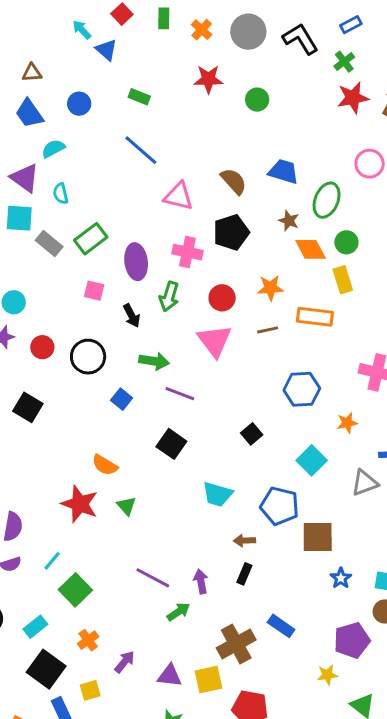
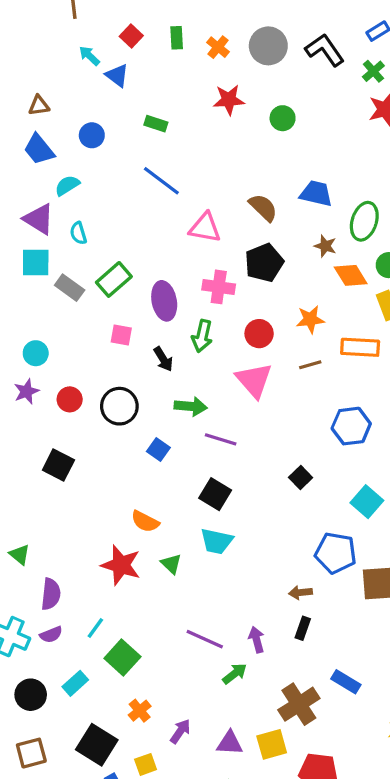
cyan trapezoid: (218, 494) -> (217, 541), moved
cyan rectangle: (35, 627) -> (75, 683), moved

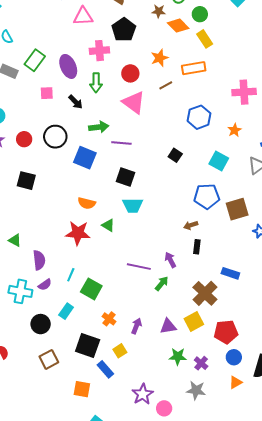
blue square: (158, 449) -> (85, 158), size x1.6

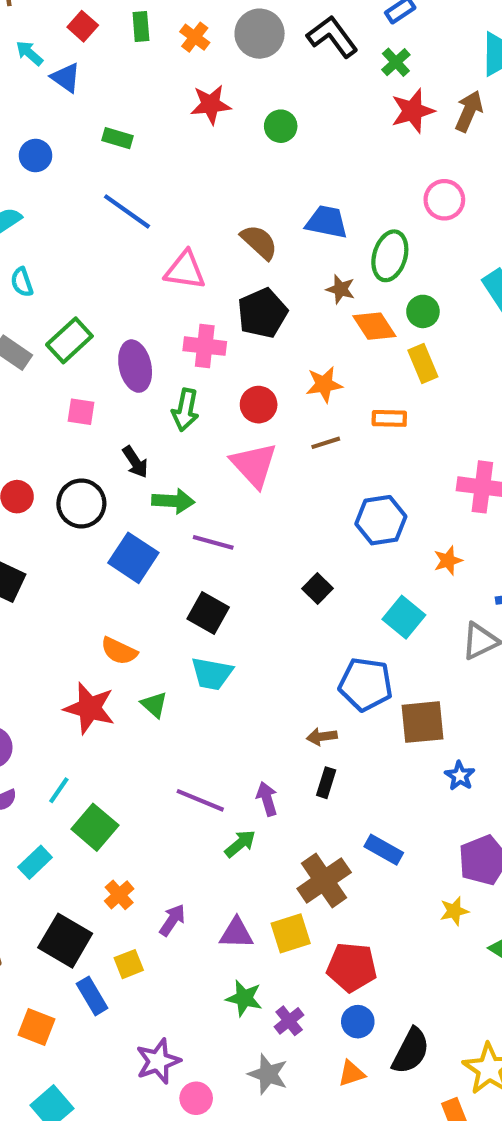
orange rectangle: (194, 68) -> (389, 418), size x0.7
black arrow: (76, 102) -> (135, 462), moved

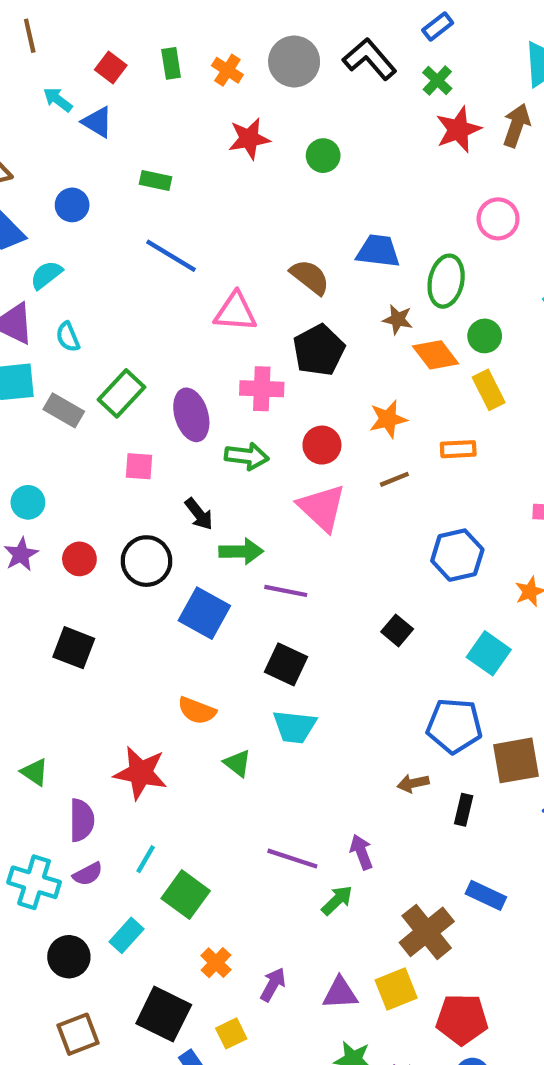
green arrow: (185, 410) -> (247, 456), turned -90
red star: (89, 708) -> (141, 773), moved
black rectangle: (326, 783) -> (464, 810), moved

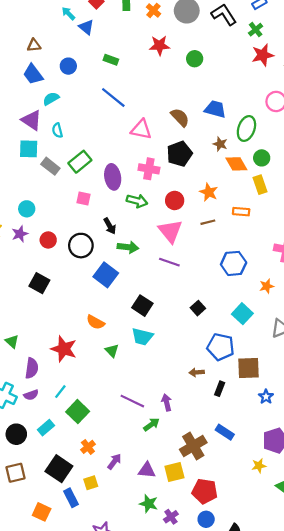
orange star: (388, 419) -> (209, 192), turned 30
purple line: (286, 591) -> (169, 262), moved
black square: (397, 630) -> (198, 308), moved

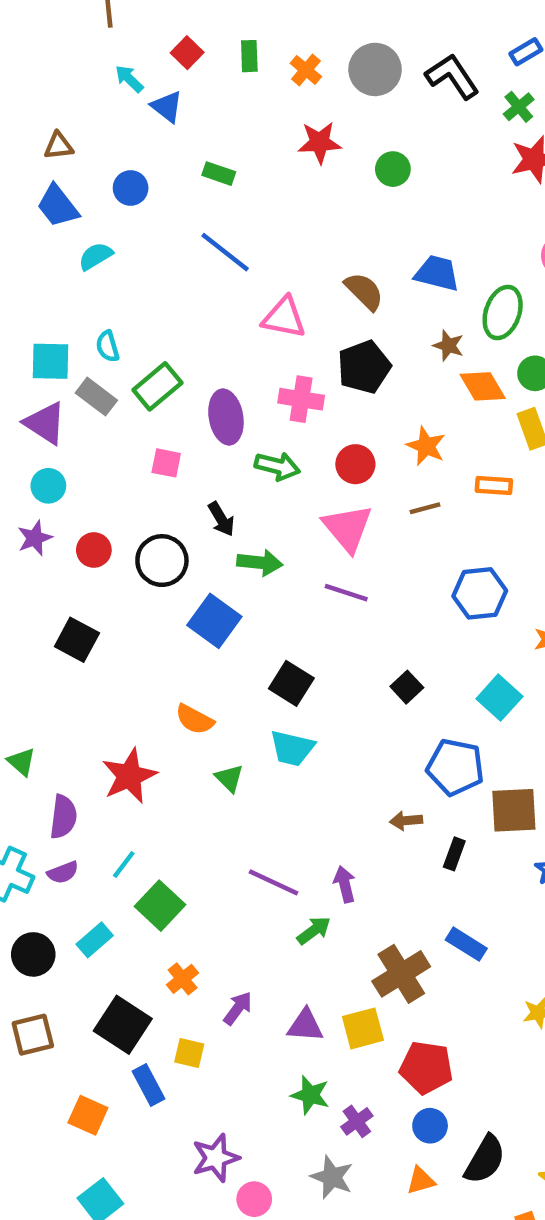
purple triangle: (32, 120) -> (45, 423), moved
cyan semicircle: (57, 130) -> (108, 346), moved
red star: (64, 349) -> (129, 776), turned 30
yellow square: (91, 483) -> (189, 1053), turned 32

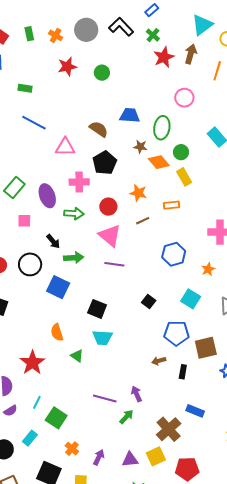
orange semicircle: (195, 719) -> (57, 332), turned 54

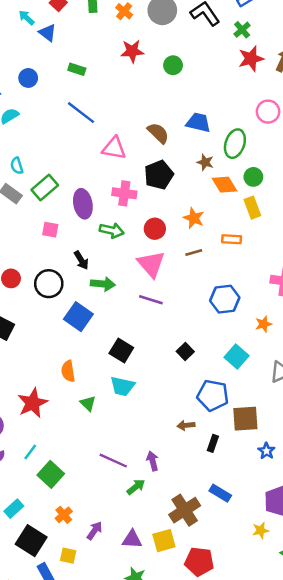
cyan rectangle: (30, 438) -> (14, 509), moved

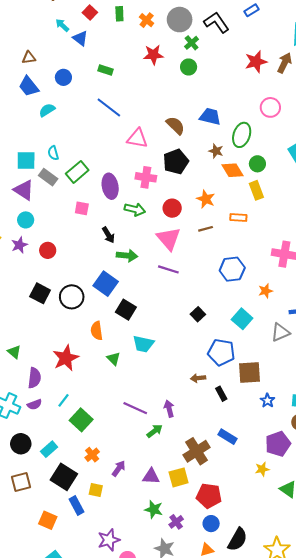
green cross: (242, 30) -> (192, 43), moved
black circle: (49, 284) -> (72, 297), moved
black square: (121, 350) -> (126, 310), moved
black rectangle: (213, 443) -> (221, 394), turned -48

